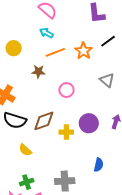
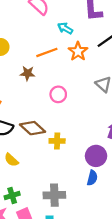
cyan arrow: (46, 33) -> (65, 28), moved
brown diamond: (44, 121) -> (32, 128), turned 60
purple circle: (89, 123) -> (96, 156), moved

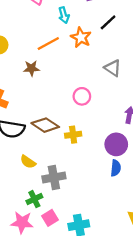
cyan arrow: (65, 28) -> (64, 15), turned -128
pink circle: (58, 94) -> (82, 96), moved
gray cross: (54, 195) -> (54, 177), moved

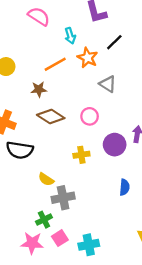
gray triangle: (113, 68) -> (108, 84), moved
brown diamond: (45, 125) -> (51, 116), moved
purple circle: (116, 144) -> (115, 145), moved
yellow semicircle: (28, 162) -> (46, 179), moved

